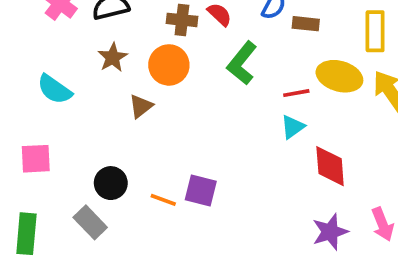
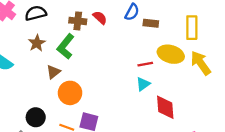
green L-shape: (242, 63) -> (66, 46), moved
orange circle: (169, 65) -> (70, 93), moved

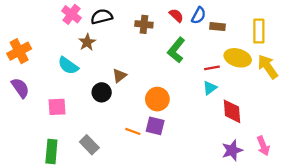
red semicircle: (100, 18) -> (176, 15), moved
brown star: (37, 43) -> (87, 42), moved
green L-shape: (66, 46) -> (176, 50), moved
orange circle: (70, 93) -> (157, 99), moved
black circle: (36, 117) -> (102, 92), moved

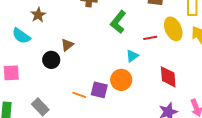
yellow ellipse: (238, 58) -> (173, 29), turned 50
cyan triangle: (210, 88) -> (132, 56), moved
orange circle: (157, 99) -> (121, 80), moved

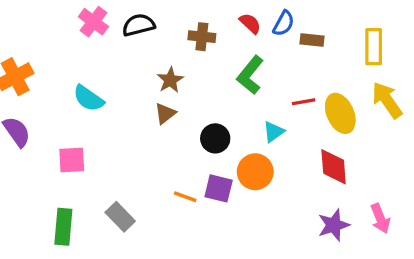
brown star: (38, 15) -> (170, 80), moved
yellow ellipse: (173, 29) -> (340, 113), moved
black circle: (51, 60) -> (215, 138), moved

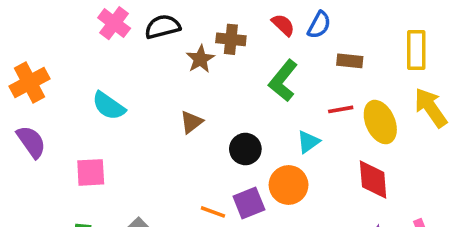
brown rectangle: (312, 40) -> (350, 61), moved
brown star: (170, 80) -> (200, 59), moved
purple square: (219, 188) -> (249, 203), turned -36

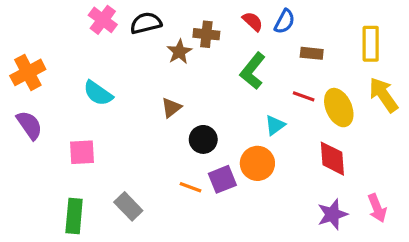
red line: (341, 109) -> (304, 96), turned 30
black circle: (245, 149) -> (203, 139), moved

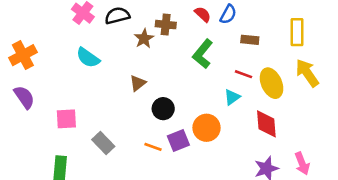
cyan semicircle: (98, 93) -> (88, 58), moved
cyan triangle: (275, 125) -> (232, 97), moved
gray rectangle: (128, 206) -> (103, 143), moved

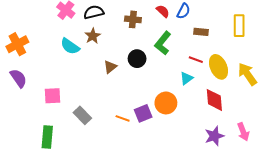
brown star: (144, 39) -> (93, 36), moved
yellow arrow: (307, 73) -> (247, 74), moved
black circle: (163, 109) -> (137, 59), moved

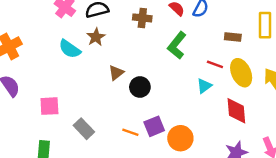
brown rectangle: (201, 32) -> (233, 37), moved
black circle: (137, 59) -> (140, 87), moved
orange circle: (166, 103) -> (180, 138), moved

